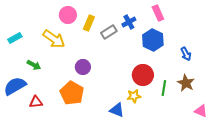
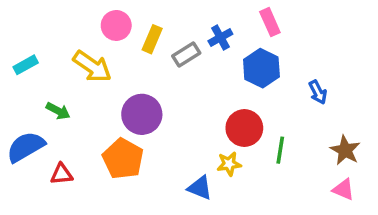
purple circle: (83, 67) -> (142, 114), size x1.5
brown star: (186, 83) -> (345, 150), moved

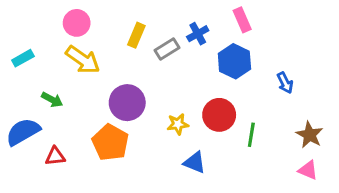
pink circle: (116, 25) -> (77, 23), moved
yellow star: (229, 164) -> (178, 124), moved
blue triangle: (200, 188) -> (195, 162), moved

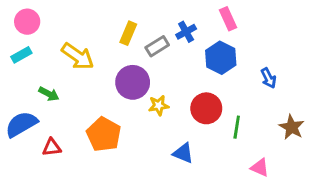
pink circle: (77, 23) -> (27, 22), moved
purple circle: (127, 103) -> (133, 82), moved
yellow star: (178, 124) -> (159, 105), moved
pink triangle: (308, 170) -> (260, 168), moved

